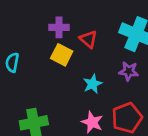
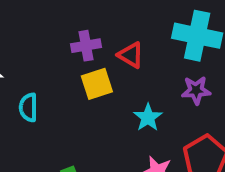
yellow square: (62, 55) -> (97, 84), turned -35

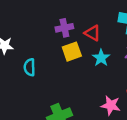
cyan star: (148, 117) -> (101, 58), moved

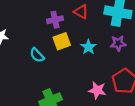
red triangle: (92, 33) -> (81, 12), moved
cyan semicircle: (30, 67) -> (37, 55), moved, turned -42

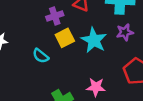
cyan star: (88, 47) -> (94, 40), size x1.5
pink star: (97, 90) -> (96, 87), moved

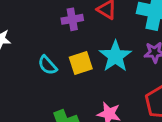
yellow square: (65, 38) -> (81, 63), moved

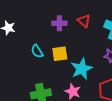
cyan star: (115, 56) -> (82, 69), moved

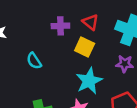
yellow square: (60, 54) -> (85, 47), moved, turned 35

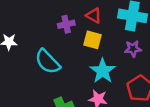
cyan semicircle: (34, 61) -> (48, 62), size x1.6

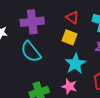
purple cross: (66, 24) -> (32, 22), moved, size x1.6

